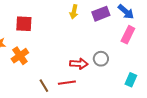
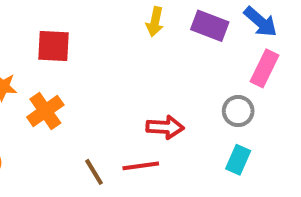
purple rectangle: (101, 14) -> (210, 26), turned 42
gray circle: (101, 59) -> (238, 111), moved
cyan rectangle: (131, 80) -> (238, 160), moved

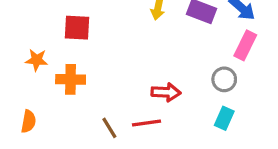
orange cross: (45, 111) -> (71, 79), turned 36

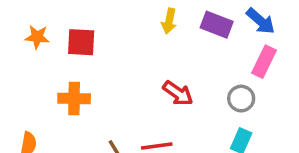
orange star: (37, 60) -> (37, 37), moved
red arrow: (166, 92) -> (178, 93), moved, turned 32

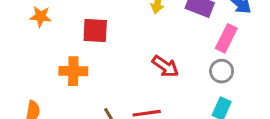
red square: (81, 42) -> (95, 31), moved
pink rectangle: (264, 62) -> (226, 38), moved

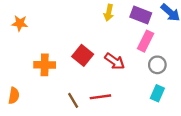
red square: (95, 31) -> (83, 55), moved, turned 36
pink rectangle: (226, 38) -> (145, 41), moved

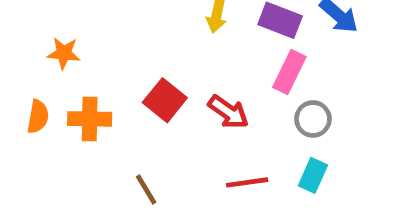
orange star: (20, 23) -> (64, 53), moved
orange semicircle: (14, 96) -> (38, 117), moved
red line: (100, 97) -> (247, 182), moved

